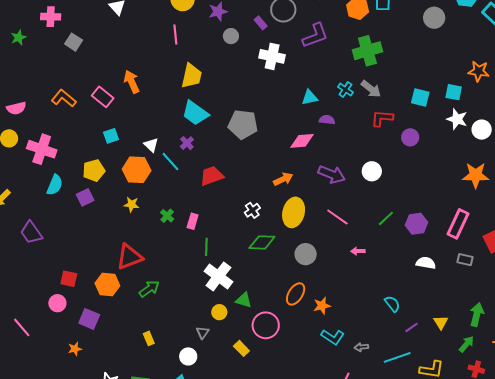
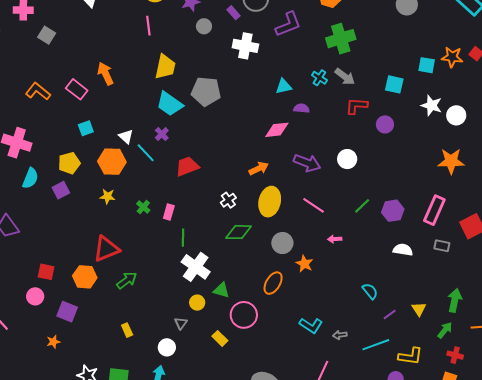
cyan square: (454, 92) -> (427, 65), moved
gray pentagon: (243, 124) -> (206, 91), moved
orange star: (322, 306) -> (304, 264), moved, turned -30

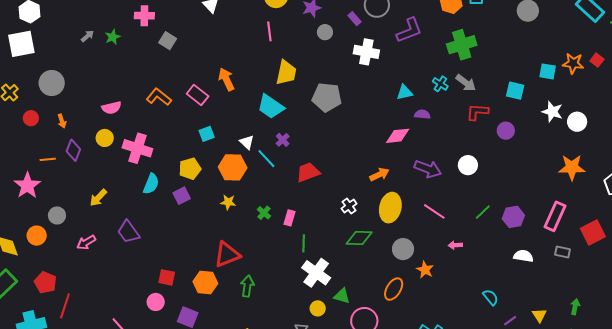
cyan trapezoid: (170, 104) -> (271, 107), moved
green arrow: (127, 280) -> (247, 286), turned -45
green arrow: (455, 300) -> (575, 307), size x0.7

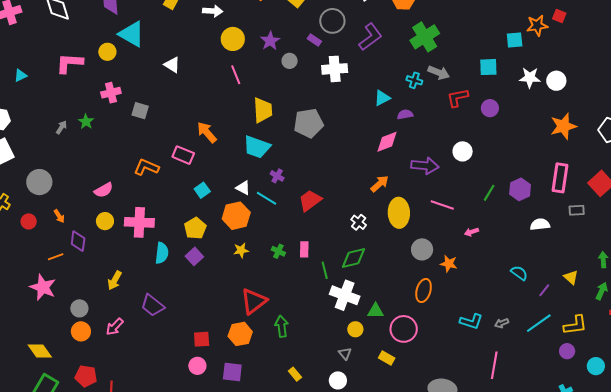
orange circle: (37, 236) -> (81, 331), moved
green diamond: (359, 238) -> (354, 258), moved

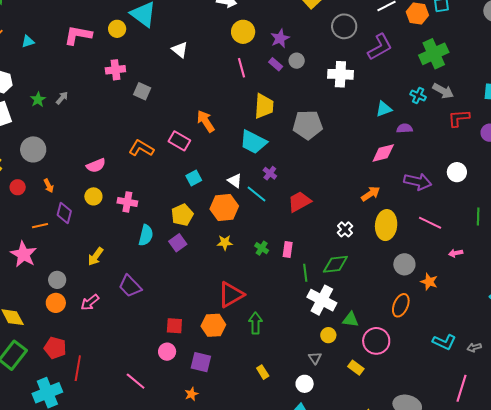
purple rectangle: (314, 40) -> (276, 64), moved
green star: (86, 122) -> (38, 100), moved
green line: (489, 193) -> (478, 216), turned -36
pink cross: (139, 222) -> (127, 202), size x0.7

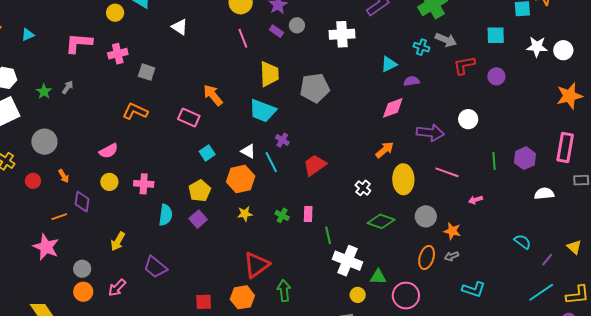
pink L-shape: (78, 35) -> (79, 43), moved
orange L-shape: (141, 148) -> (135, 111), moved
cyan line: (257, 194) -> (271, 162), turned 30
green diamond: (335, 264) -> (381, 221), moved, turned 32
gray arrow: (474, 347) -> (452, 256), moved

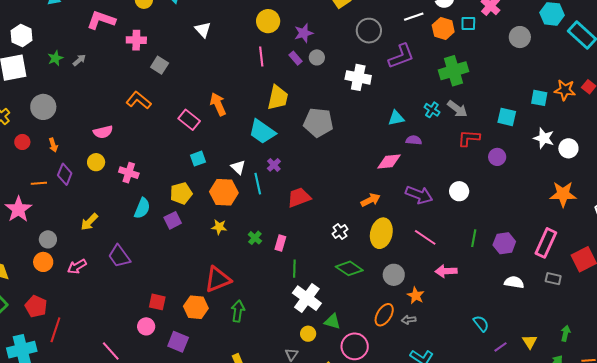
pink arrow: (476, 200) -> (446, 271), size x1.5

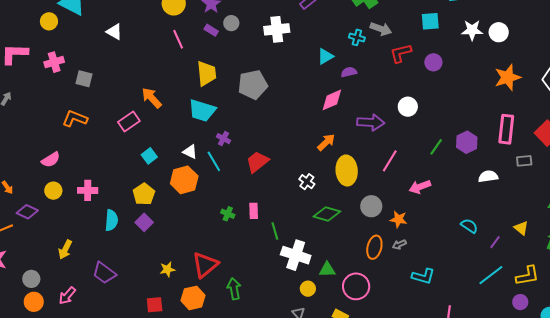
pink rectangle: (189, 120) -> (129, 122), turned -55
purple diamond: (65, 174) -> (27, 212), turned -70
yellow star: (219, 227) -> (167, 269), moved
pink line: (425, 237) -> (390, 161), turned -75
green line: (474, 238) -> (436, 147), turned 42

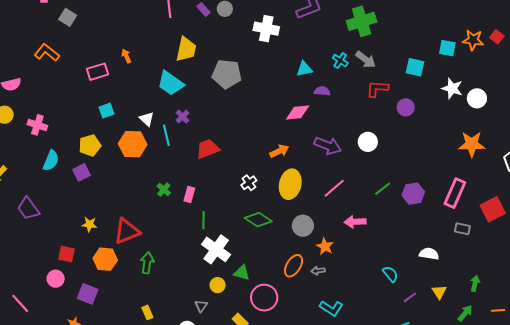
orange arrow: (152, 98) -> (126, 56), size x0.6
white semicircle: (488, 176) -> (429, 254), moved

